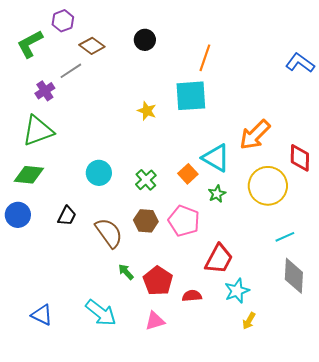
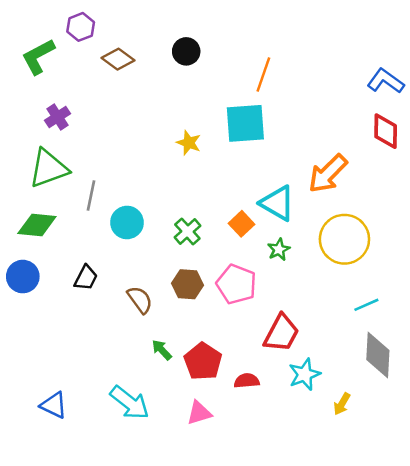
gray line: (71, 71) -> (91, 195), moved, turned -45
red diamond: (300, 158) -> (386, 131), moved
brown semicircle: (109, 233) -> (140, 300), size x0.7
yellow arrow: (249, 321) -> (342, 404), moved

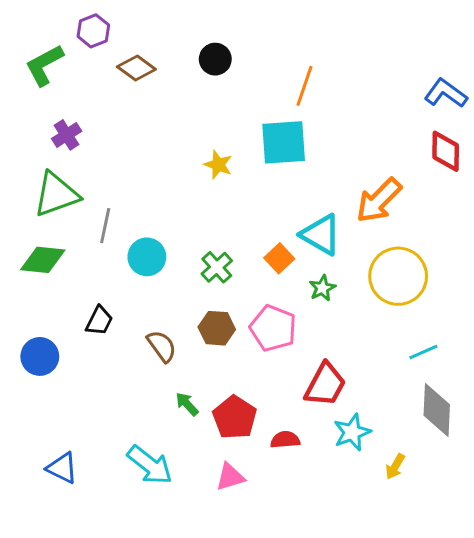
blue circle: (23, 277) -> (40, 356), moved

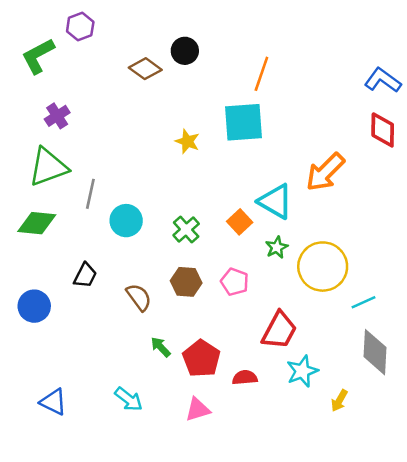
brown diamond: (136, 68) -> (145, 69), moved
yellow circle: (398, 276) -> (323, 267), moved
pink pentagon: (273, 328) -> (235, 282), size x0.7
cyan arrow: (150, 465) -> (129, 399), size x0.7

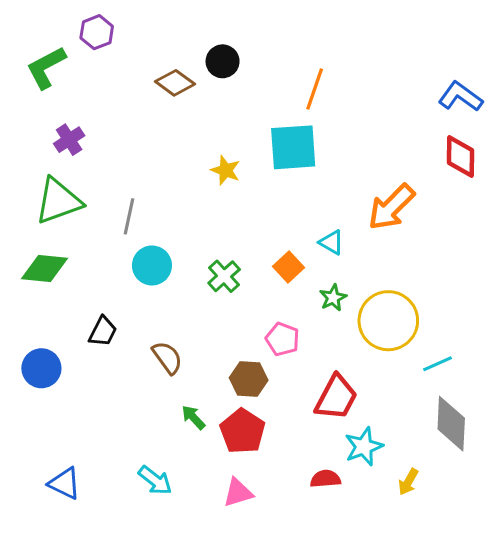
gray line: (90, 194) -> (129, 216), moved
cyan triangle: (275, 201) -> (332, 242), size x0.6
brown hexagon: (186, 282) -> (249, 379), moved
red semicircle: (245, 378) -> (325, 479), moved

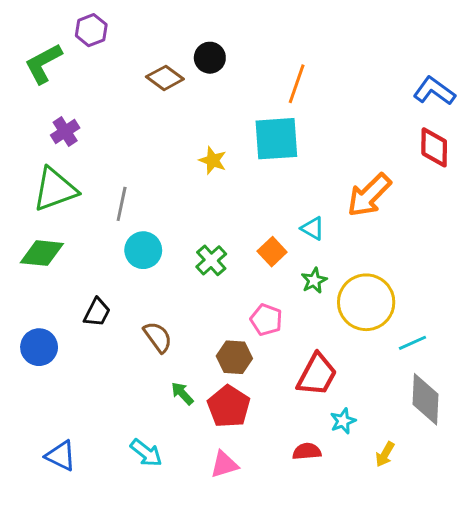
cyan star: (364, 447) -> (343, 421), size x0.7

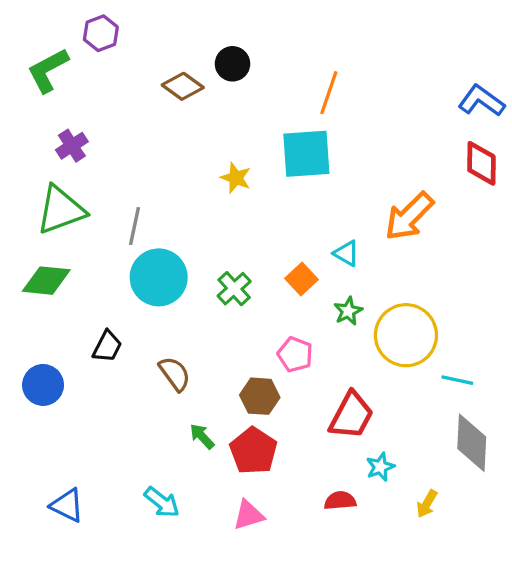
cyan circle: (143, 250) -> (159, 277), size x1.4
cyan line: (412, 343) -> (457, 380), turned 36

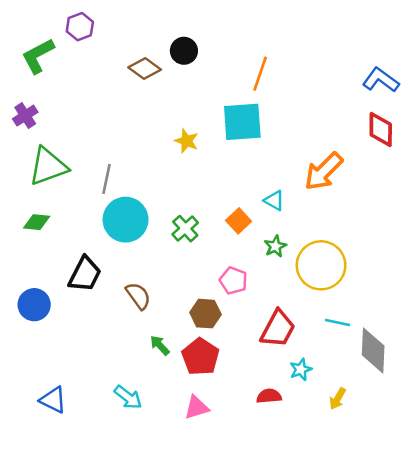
purple cross: (72, 146) -> (25, 116), moved
green diamond: (46, 281) -> (37, 222), size x0.7
black trapezoid: (107, 346) -> (85, 274), size x1.4
cyan line: (457, 380) -> (338, 322), moved

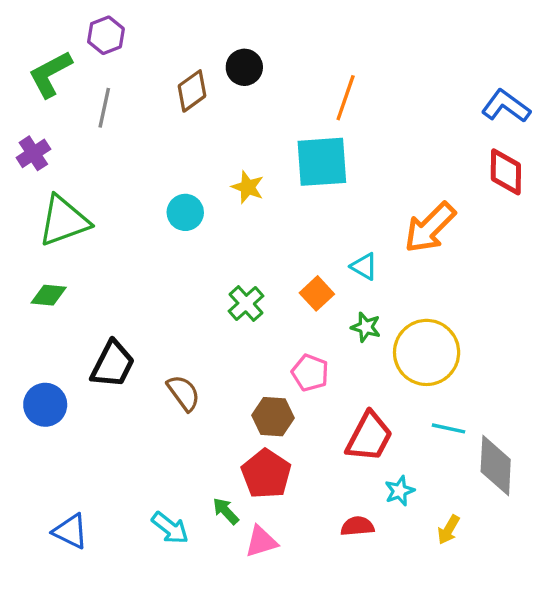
brown diamond: (145, 69) -> (192, 91), turned -72
gray line: (106, 179) -> (104, 108), moved
cyan circle: (126, 220) -> (185, 212), moved, size x0.6
green star: (275, 246) -> (366, 327), turned -30
green arrow: (160, 345) -> (226, 511), moved

